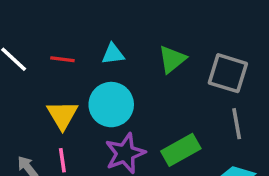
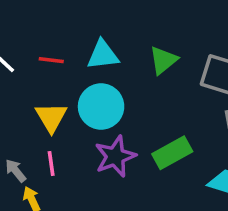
cyan triangle: (113, 54) -> (103, 55), size x1.4

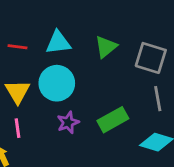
purple star: (115, 156) -> (68, 122), size x0.7

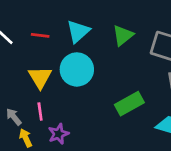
cyan triangle: (58, 43) -> (78, 31), turned -35
purple star: (68, 122) -> (58, 134), moved

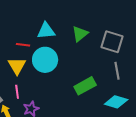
cyan triangle: (78, 31) -> (46, 31), turned 36
red line: (40, 35) -> (23, 45), moved

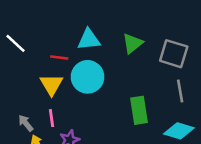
green rectangle: (85, 86) -> (139, 110), turned -70

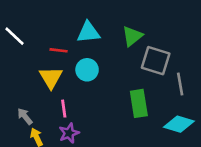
gray square: (174, 54) -> (156, 61), moved
cyan circle: (88, 77) -> (87, 70), size x0.7
pink line: (51, 118) -> (64, 109), moved

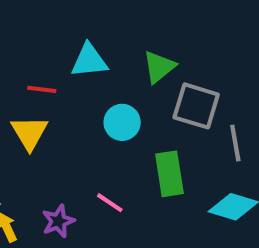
cyan circle: (87, 70) -> (122, 122), moved
pink line: (64, 109) -> (110, 203), moved, turned -48

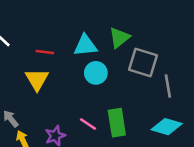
cyan triangle: (89, 61) -> (85, 45), moved
green rectangle: (169, 174) -> (117, 123), moved

